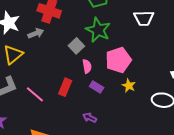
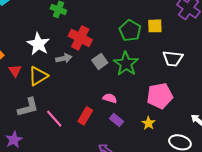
gray square: (76, 46) -> (100, 61), moved
pink pentagon: (118, 60) -> (160, 96), moved
pink semicircle: (87, 66) -> (110, 98), turned -72

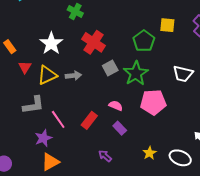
yellow square: (155, 26) -> (167, 25), moved
gray arrow: (64, 58) -> (73, 76), moved
pink pentagon: (160, 96) -> (153, 102), moved
yellow star: (148, 123) -> (150, 153), moved
purple star: (14, 140) -> (43, 138), moved

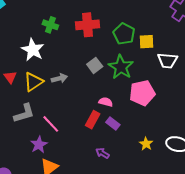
green cross: (75, 12) -> (50, 25), moved
yellow square: (167, 25) -> (146, 42), moved
red cross: (93, 42) -> (87, 25), moved, turned -30
red rectangle: (89, 120) -> (93, 120), moved

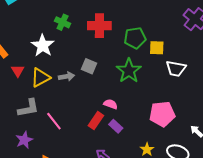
green pentagon: (124, 34) -> (135, 38), turned 30
gray square: (95, 65) -> (89, 66), moved, turned -35
pink pentagon: (142, 93) -> (162, 114), moved
purple star: (39, 145) -> (24, 140), moved

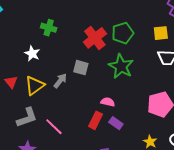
red cross: (99, 26) -> (95, 38), moved, turned -30
white star: (43, 46) -> (32, 54), size x0.7
yellow square: (157, 48) -> (161, 33), moved
gray arrow: (67, 76) -> (60, 81), turned -35

